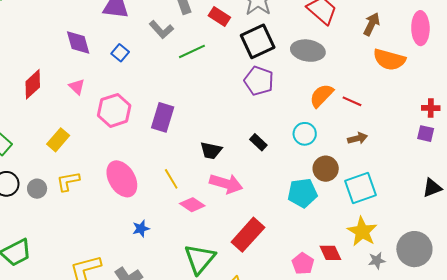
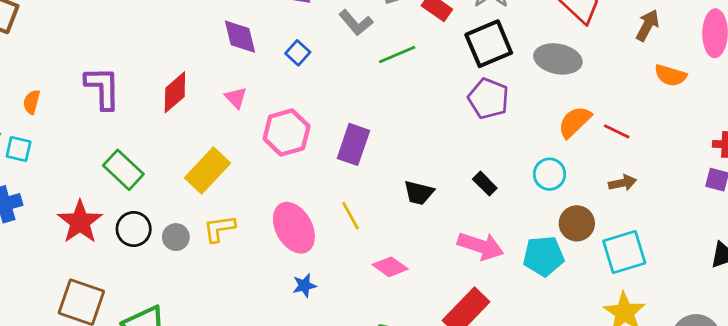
orange semicircle: (389, 60) -> (670, 75), size x0.7
yellow rectangle: (58, 140) -> (207, 171), size x1.4
yellow line: (171, 179) -> (351, 216), moved
pink arrow: (226, 184) -> (481, 246), moved
blue star: (141, 229) -> (304, 286), moved

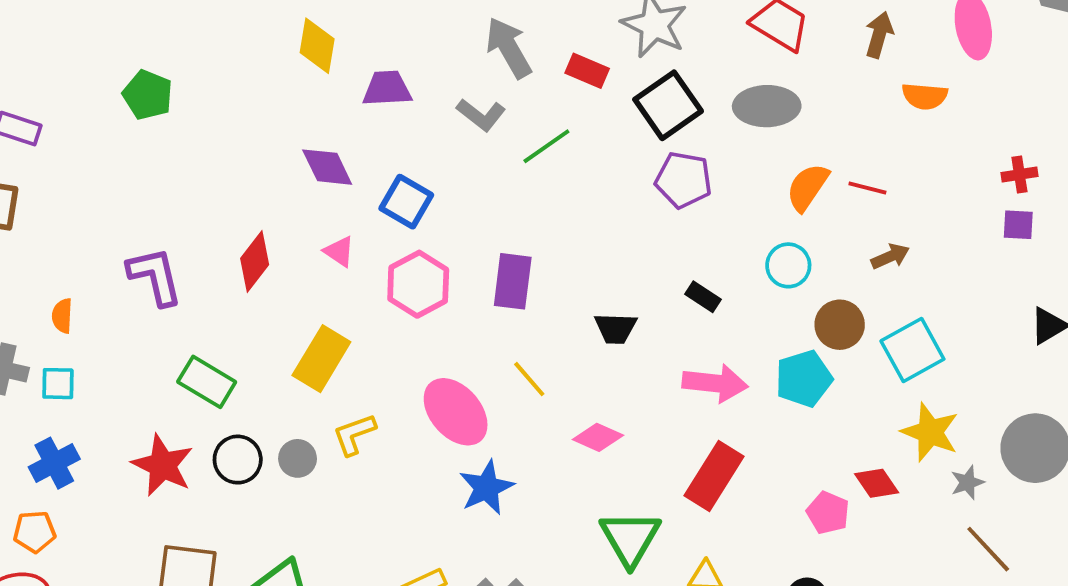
blue square: (298, 53) -> (406, 202), moved, size x1.5
blue star: (304, 286) -> (486, 488), size x1.6

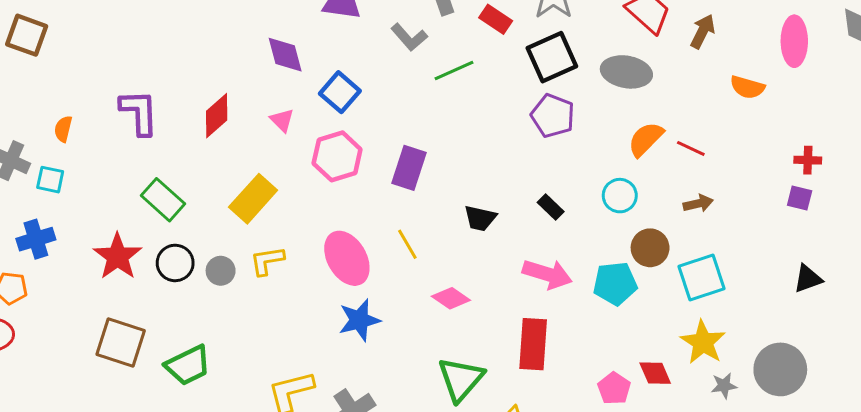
brown arrow: (879, 35) -> (703, 31), moved
red rectangle: (714, 476) -> (533, 344), turned -39

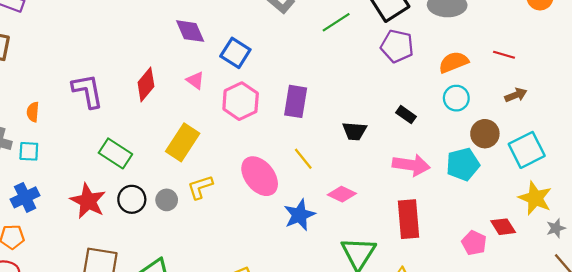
green line: (454, 71) -> (336, 22), moved
orange semicircle: (646, 139) -> (454, 62), moved, turned 32
blue star: (359, 320) -> (299, 215), moved

